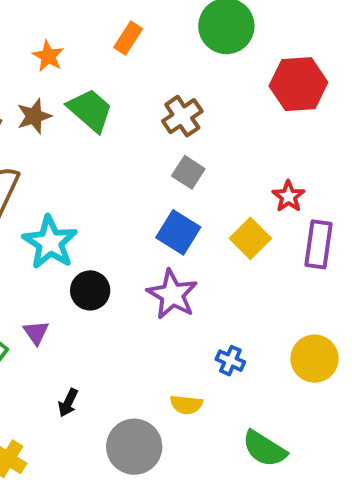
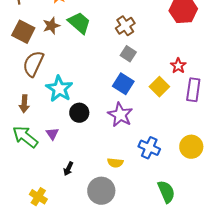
blue cross: (230, 361) -> (149, 148), size x1.5
yellow semicircle: (186, 405) -> (115, 163), moved
green semicircle: (264, 449) -> (166, 192), turned -145

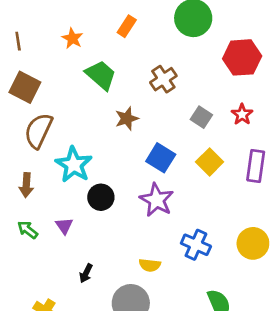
brown star: (51, 26) -> (127, 118), moved
gray square: (128, 54) -> (201, 117), moved
red star: (178, 66) -> (242, 114), moved
green arrow: (25, 137) -> (28, 230), size x0.6

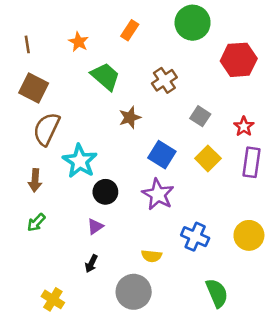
red star: (242, 114) -> (244, 126), moved
purple triangle: (64, 226) -> (95, 226), moved, turned 30
green arrow: (28, 230) -> (36, 223), turned -84

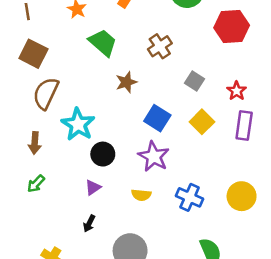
yellow semicircle: (152, 256) -> (141, 195), moved

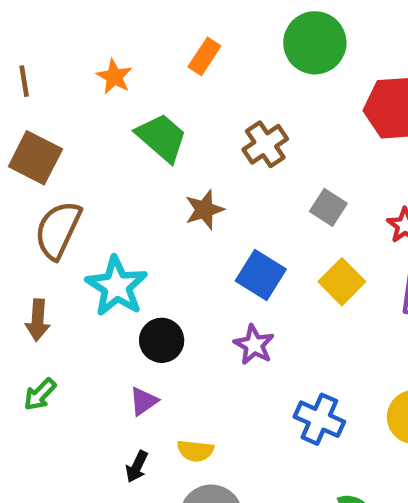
purple star: (154, 157) -> (254, 345), size x0.7
yellow semicircle: (141, 195) -> (195, 451), moved

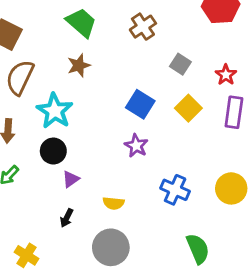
brown star: (204, 210) -> (79, 65), moved
black circle: (162, 340) -> (53, 151), moved
yellow semicircle: (195, 451) -> (113, 203), moved

